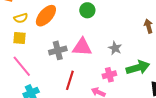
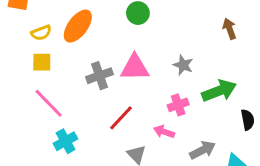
red line: (70, 80) -> (121, 118), turned 30

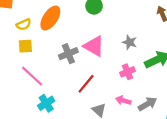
pink triangle: (135, 68) -> (94, 46), turned 35
pink arrow: (164, 132) -> (123, 100), moved

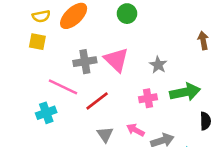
pink line: (32, 76) -> (63, 87), moved, turned -30

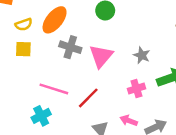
pink triangle: (116, 60) -> (101, 56), turned 35
gray cross: (85, 62) -> (70, 47), moved, turned 35

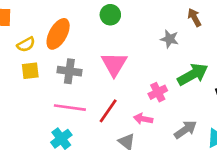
gray cross: (70, 47) -> (69, 71), moved
gray star: (142, 55) -> (170, 39), moved
pink arrow: (129, 121) -> (143, 119), moved

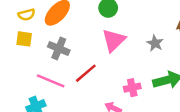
pink triangle: (114, 64) -> (114, 40), moved
red line: (108, 111) -> (86, 73), moved

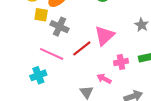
yellow square: (24, 39) -> (41, 15), moved
pink triangle: (114, 40) -> (104, 36), moved

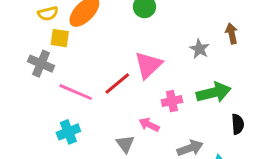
gray cross: (59, 27) -> (41, 64), moved
cyan cross: (38, 75) -> (68, 132), moved

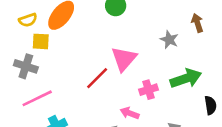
pink line: (76, 92) -> (37, 98), moved, turned -44

